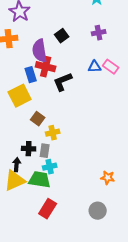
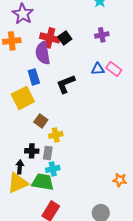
red cross: (46, 67) -> (50, 38), moved
orange star: (108, 178) -> (120, 180), moved

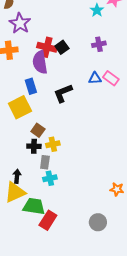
black cross: (32, 151) -> (34, 146), moved
green trapezoid: (43, 182) -> (34, 206), moved

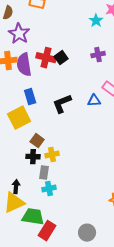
purple semicircle: (40, 62) -> (24, 65), moved
blue triangle: (95, 78) -> (94, 101), moved
gray circle: (98, 222) -> (87, 233), moved

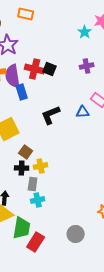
black square: (61, 58) -> (50, 69), turned -32
blue rectangle: (30, 97) -> (22, 92), moved
green trapezoid: (33, 217) -> (22, 228), turned 90
gray circle: (87, 233) -> (76, 234), moved

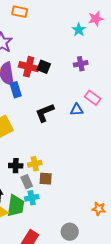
brown square: (26, 152) -> (46, 179), moved, turned -32
gray rectangle: (33, 184) -> (27, 182), turned -32
green trapezoid: (22, 228) -> (16, 206), moved

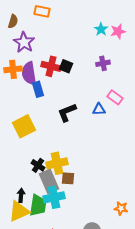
pink star: (96, 19) -> (118, 31), moved
yellow cross: (35, 164) -> (57, 163), size x1.5
black cross: (16, 166) -> (38, 165), turned 32
gray rectangle: (27, 182) -> (49, 181), size x1.6
cyan cross: (32, 198) -> (54, 197), size x1.5

